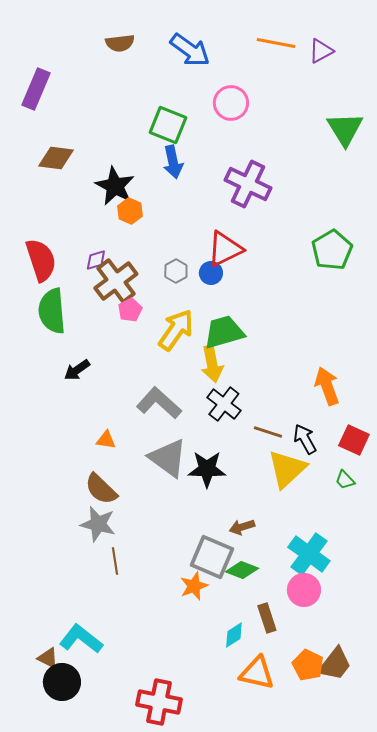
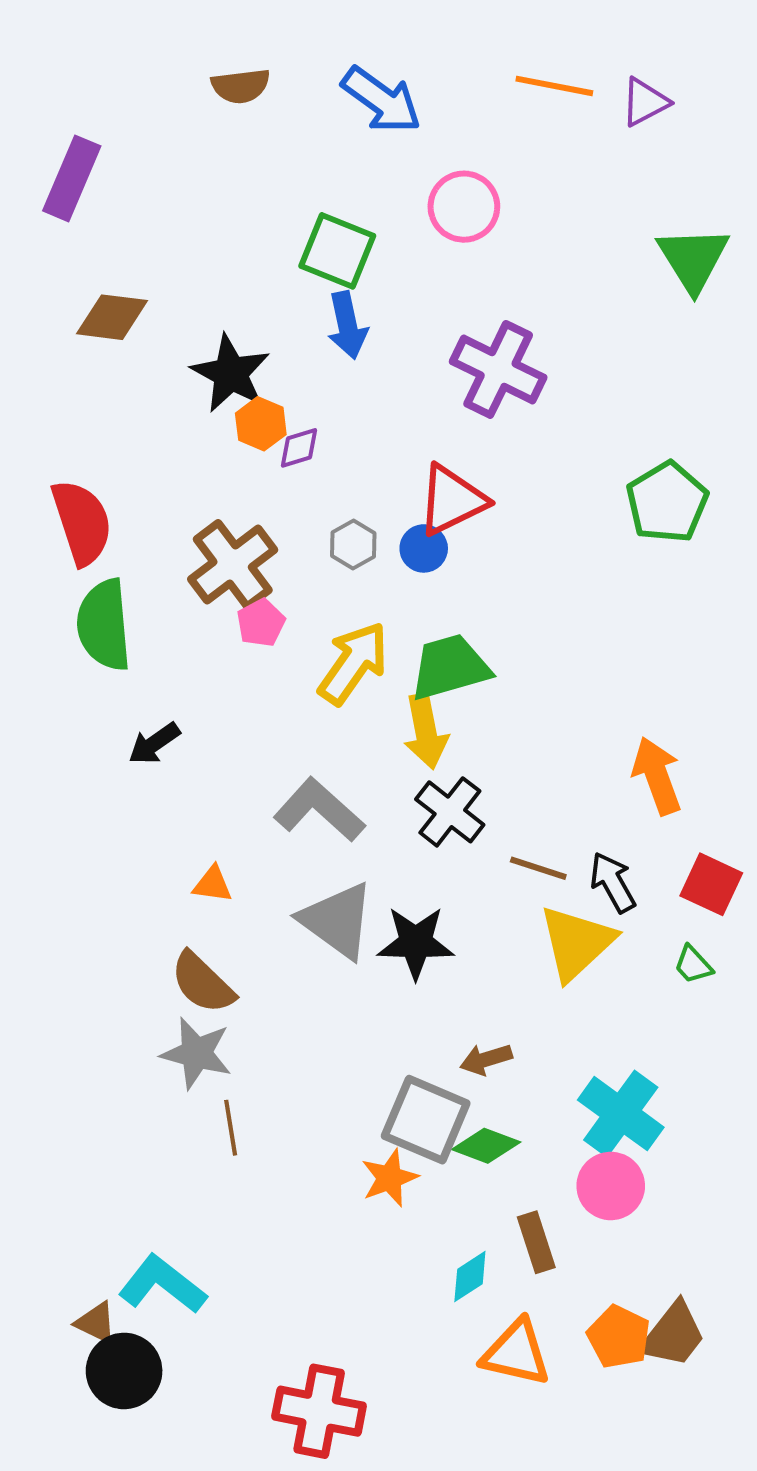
purple diamond: (96, 260) -> (299, 448), moved

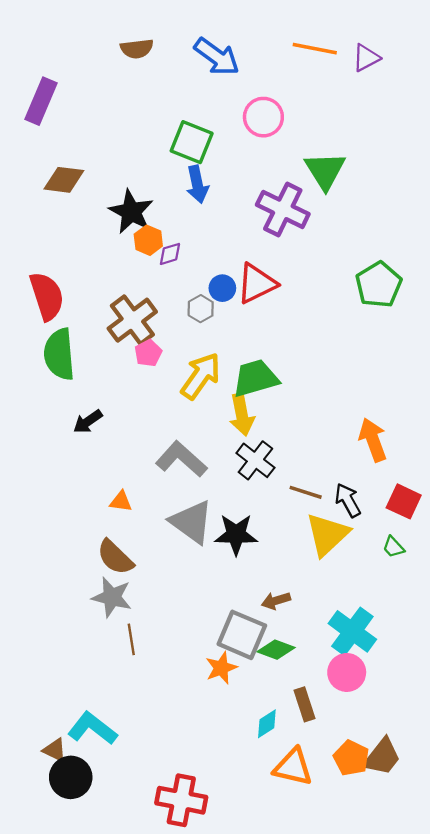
green triangle: (693, 259) -> (325, 171), moved
blue circle: (424, 548) -> (222, 288), moved

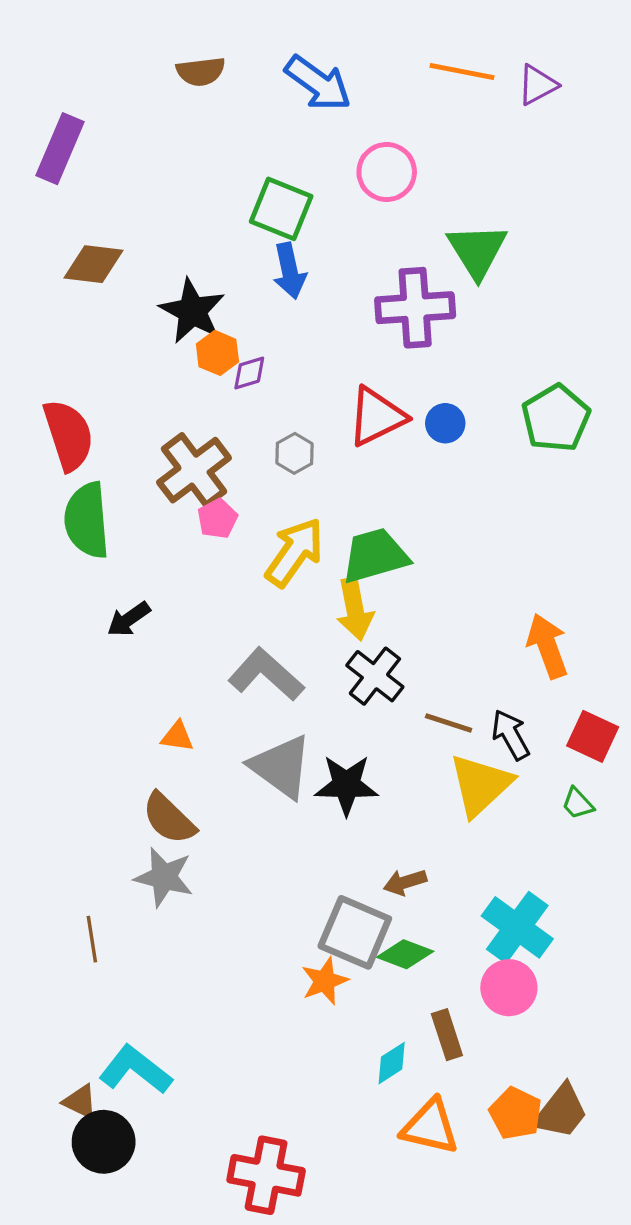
purple cross: (283, 209) -> (415, 308), turned -30
blue circle: (222, 288) -> (445, 423), moved
brown line: (131, 639) -> (92, 939), moved

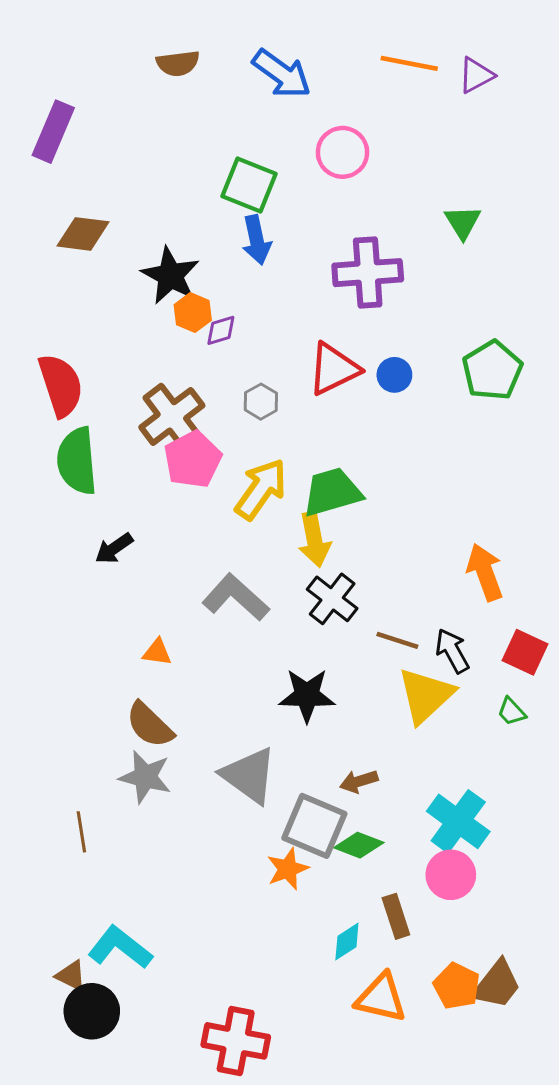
green triangle: (477, 251) -> (463, 222), moved, size x0.7
pink pentagon: (217, 519) -> (193, 459), size x1.6
gray triangle: (281, 767) -> (249, 775), moved

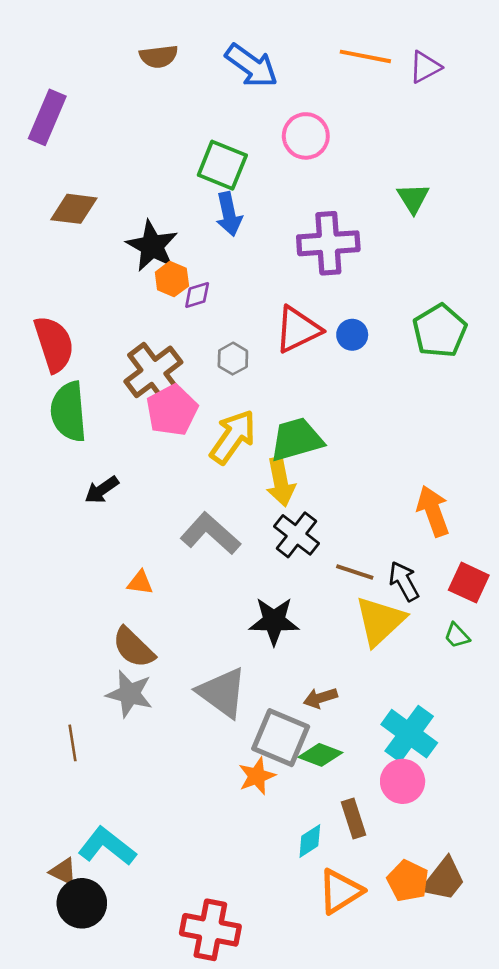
orange triangle: (381, 998) -> (340, 891), turned -45

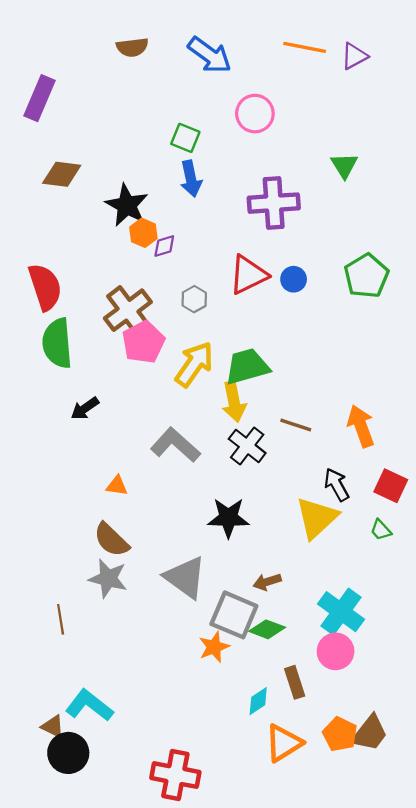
green square: (222, 165) -> (185, 138), size x0.7
brown line: (355, 572) -> (296, 425), moved

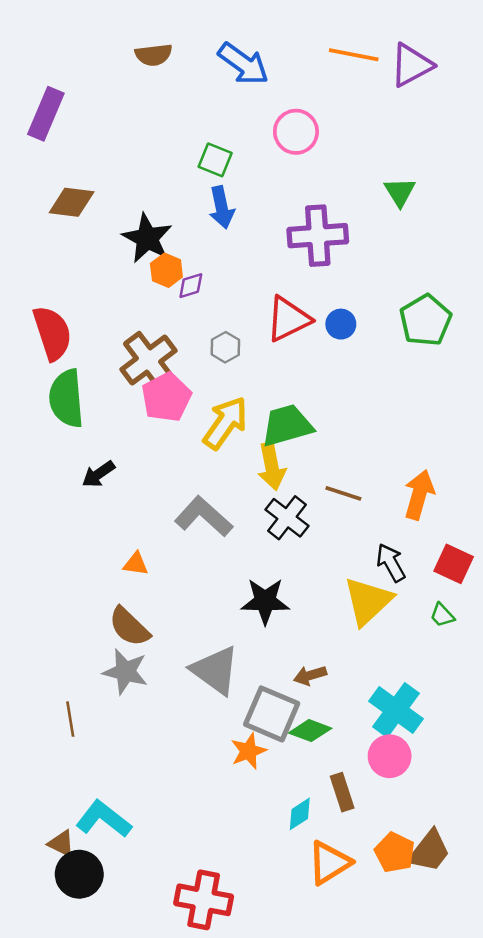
purple triangle: (354, 56) -> (411, 65), size x1.4
orange arrow: (361, 426) -> (419, 495), turned 36

